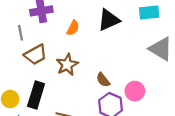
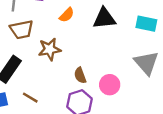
pink circle: (135, 91) -> (110, 85), moved

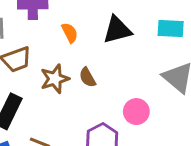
orange semicircle: (67, 15) -> (70, 33), turned -63
brown semicircle: (80, 75) -> (87, 77), moved

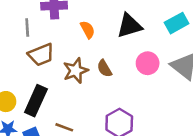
cyan rectangle: (171, 28) -> (177, 23), turned -30
pink circle: (136, 112) -> (148, 63), moved

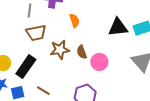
black triangle: (129, 26) -> (118, 27), moved
pink circle: (148, 63) -> (99, 62), moved

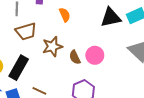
brown semicircle: (82, 52) -> (75, 57), moved

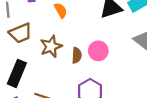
brown semicircle: (75, 57) -> (77, 55), turned -144

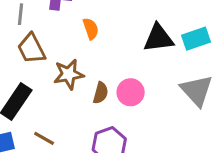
brown trapezoid: (21, 33) -> (31, 49), turned 75

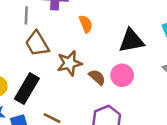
black triangle: (158, 38) -> (131, 41), moved
brown semicircle: (101, 93) -> (97, 77), turned -60

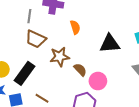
brown trapezoid: (37, 44) -> (36, 39), turned -40
pink circle: (122, 75) -> (98, 81), moved

